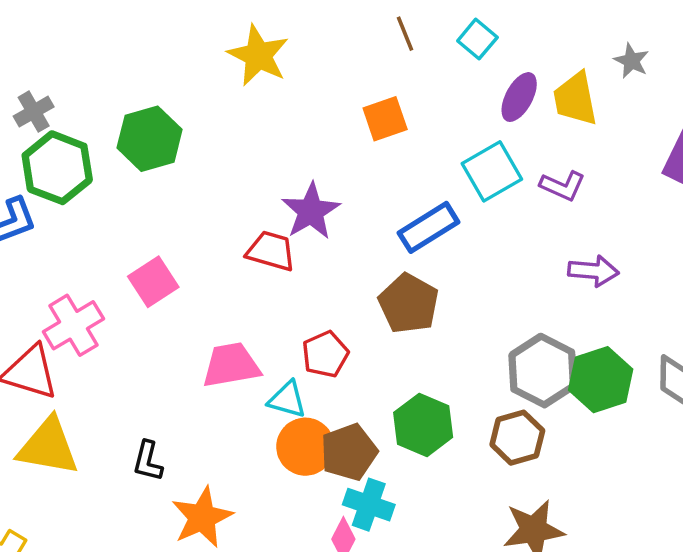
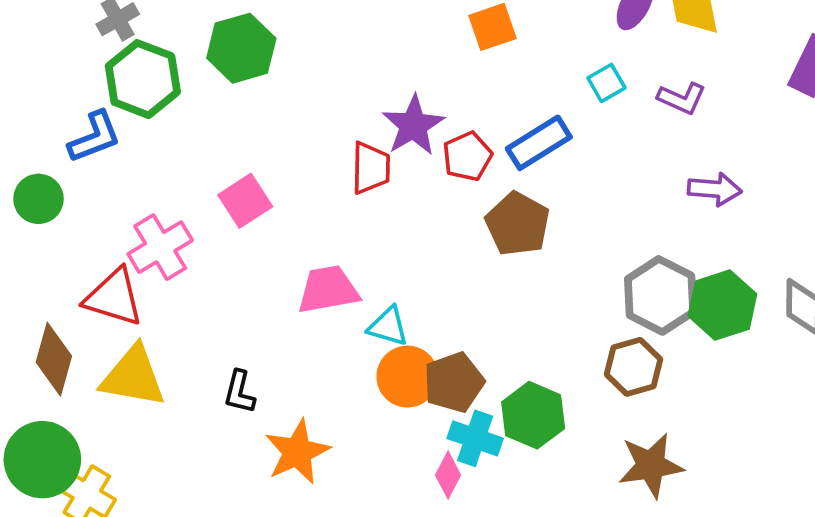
cyan square: (492, 171) -> (606, 83), size x0.6
red trapezoid: (271, 251) -> (371, 168), turned 75
red pentagon: (325, 354) -> (467, 156), moved
green hexagon: (423, 425) -> (533, 415), moved

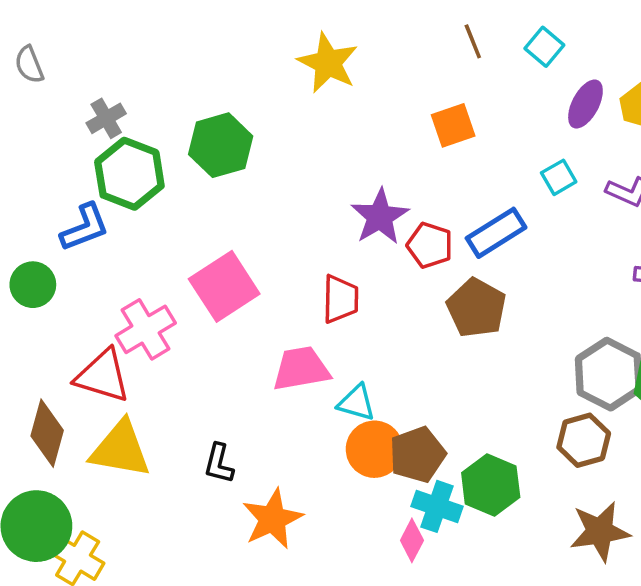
red pentagon: (467, 156) -> (430, 245), turned -30
red trapezoid: (371, 168) -> (340, 299), moved
pink square: (245, 201) -> (224, 286), size x1.4

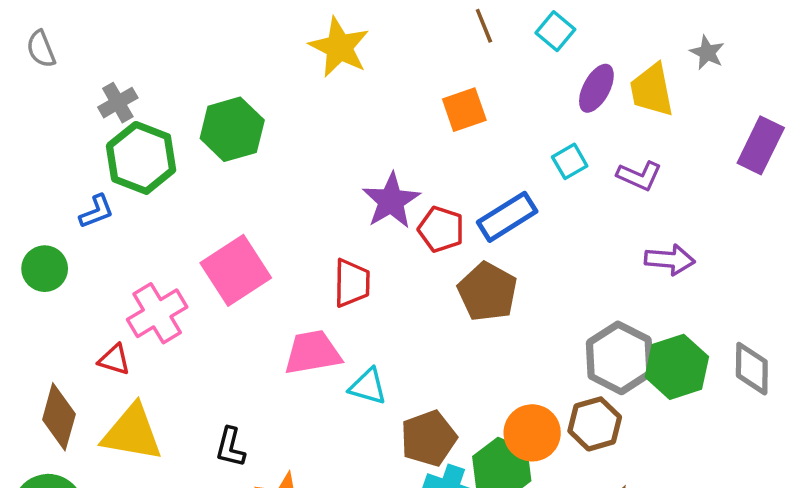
blue L-shape: (85, 227) -> (96, 211), size x0.7
red triangle: (103, 376) -> (114, 360), size x0.6
orange circle: (374, 449) -> (532, 433), moved

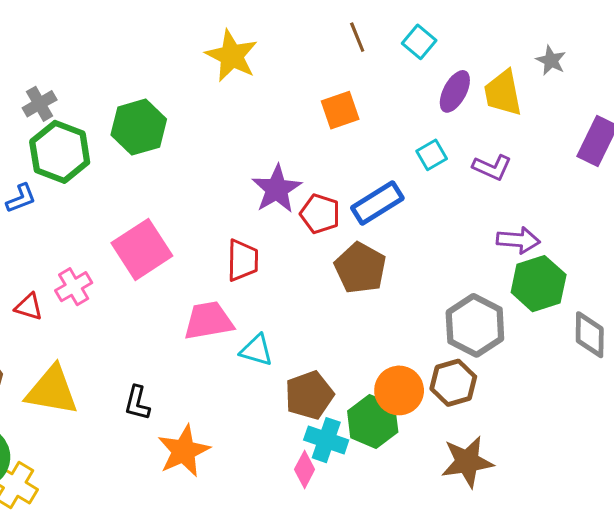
pink cross: (157, 313) -> (74, 287), size x0.7
red triangle: (114, 360) -> (29, 307), moved
green hexagon: (677, 367) -> (539, 284), moved

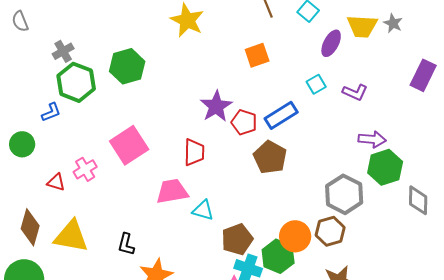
yellow trapezoid: (503, 93) -> (362, 26), moved, turned -76

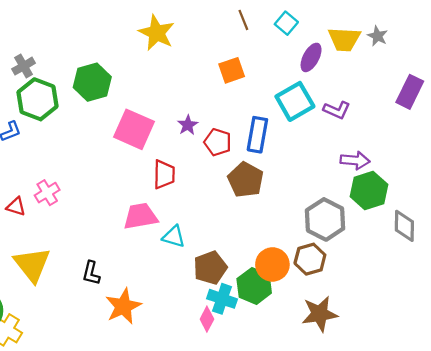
cyan square: (316, 84) -> (295, 101), size x1.8
purple star: (216, 106) -> (188, 125), size x0.6
blue rectangle: (281, 115) -> (257, 135), turned -48
pink square: (129, 145) -> (134, 129), moved, turned -33
yellow triangle: (71, 236) -> (32, 264), turned 42

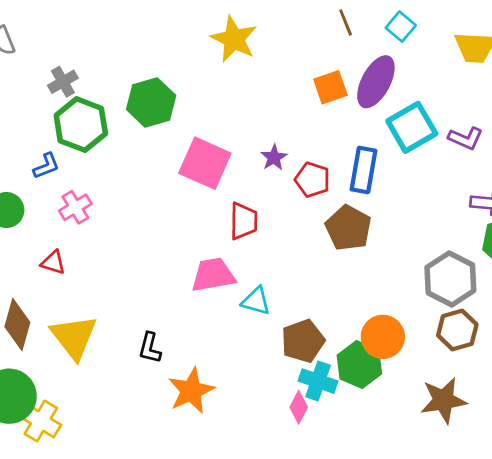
purple ellipse: (311, 57) -> (376, 82), moved, size x1.4
pink cross: (47, 193) -> (75, 207), moved
brown hexagon: (310, 259) -> (457, 330), moved

